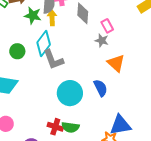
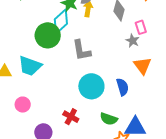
cyan diamond: (44, 43) -> (61, 21), moved
green circle: (17, 51) -> (48, 35), size x1.6
green semicircle: (70, 127) -> (109, 119), moved

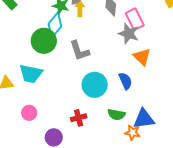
pink rectangle: (141, 27) -> (135, 19), size x1.5
gray star: (133, 41) -> (129, 34), size x1.5
red cross: (71, 117) -> (79, 118), turned -35

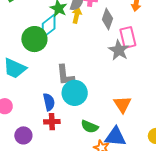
gray L-shape: (79, 51) -> (65, 75), moved
orange triangle: (142, 57) -> (122, 104), moved
blue semicircle: (125, 81) -> (49, 102), moved

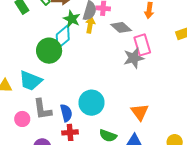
gray diamond: (107, 19) -> (121, 27), turned -65
gray star: (119, 50) -> (134, 58), turned 30
gray L-shape: (65, 75) -> (42, 109), moved

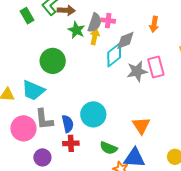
gray diamond: (121, 27) -> (125, 40), turned -65
cyan diamond: (63, 37) -> (114, 55), moved
pink rectangle: (142, 45) -> (156, 67), moved
pink circle: (22, 119) -> (23, 128), size x1.6

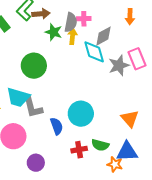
cyan diamond: (114, 55) -> (94, 52), turned -60
gray L-shape: (44, 119) -> (33, 108), moved
red cross: (71, 143) -> (79, 150), moved

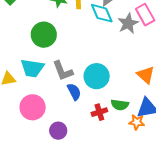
gray L-shape: (33, 108) -> (63, 71), moved

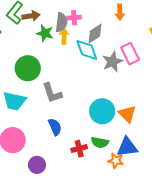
gray L-shape: (63, 71) -> (52, 93), moved
cyan circle: (97, 76) -> (102, 111), moved

